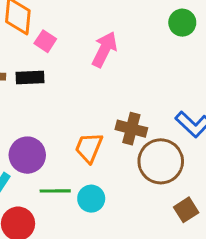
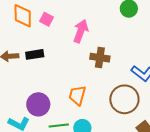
pink square: (45, 41) -> (46, 19), moved
brown cross: (131, 129) -> (100, 58), moved

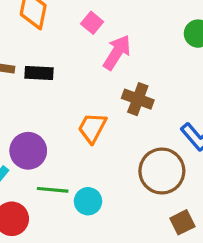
pink square: (46, 19) -> (92, 23), moved
orange trapezoid: (77, 95) -> (92, 128), moved

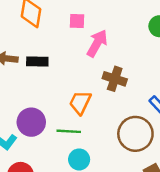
pink square: (92, 23) -> (77, 21), turned -35
green line: (53, 190) -> (69, 131), moved

